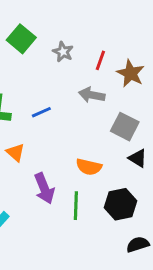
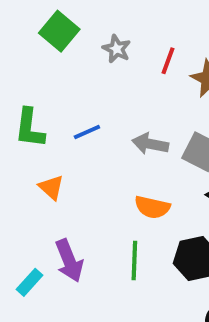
gray arrow: (92, 95) -> (150, 144), moved
purple arrow: (44, 188) -> (69, 261), moved

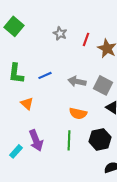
green square: (59, 31) -> (14, 26), moved

